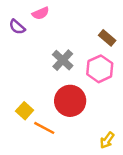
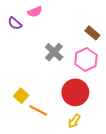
red circle: (70, 101) -> (75, 92), moved
yellow arrow: (107, 140) -> (74, 121), moved

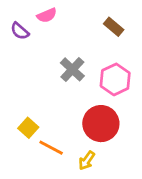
brown rectangle: (92, 33) -> (114, 27), moved
yellow arrow: (74, 121) -> (87, 161), moved

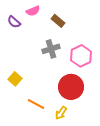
brown rectangle: (114, 27) -> (58, 21), moved
gray cross: (72, 69) -> (51, 49), turned 30
yellow square: (28, 128) -> (15, 79), moved

